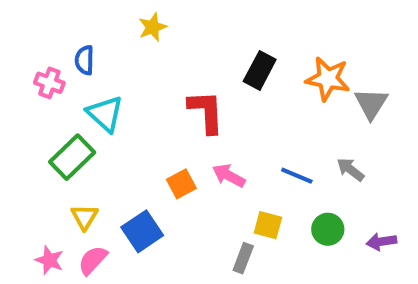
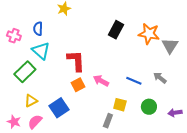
blue semicircle: (84, 60) -> (38, 29), moved
red L-shape: (206, 112) -> (76, 61), moved
yellow triangle: (84, 217) -> (31, 101), turned 32

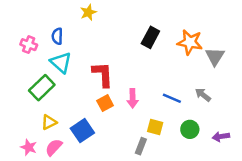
pink arrow: (101, 81) -> (133, 98), turned -119

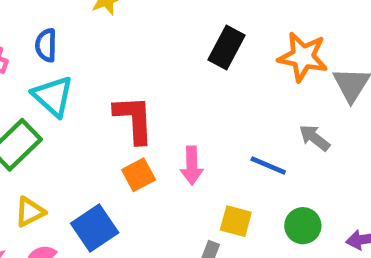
gray arrow: (203, 95) -> (314, 138), moved

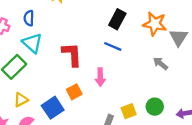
blue line: (268, 166) -> (113, 46), moved
orange square: (139, 175) -> (74, 92), moved
yellow square: (236, 221) -> (129, 111), moved, turned -35

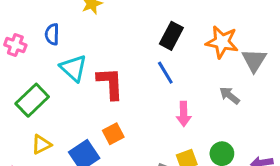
cyan triangle: (32, 43) -> (73, 68), moved
blue line: (113, 46) -> (165, 73), turned 36
pink arrow: (100, 77) -> (184, 114), moved

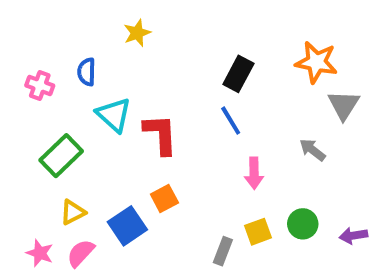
orange star: (222, 42) -> (316, 62), moved

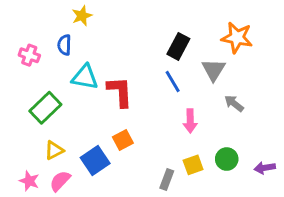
yellow star: (137, 33) -> (82, 16), moved
gray triangle: (344, 105) -> (214, 70), moved
cyan triangle: (114, 115) -> (85, 77), turned -32

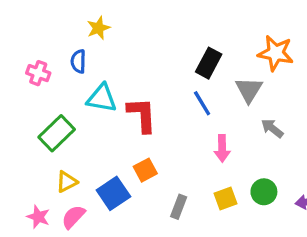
gray rectangle: (167, 179) -> (179, 207), moved

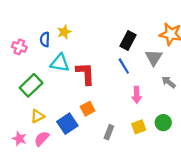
yellow star: (98, 28) -> (64, 32), moved

